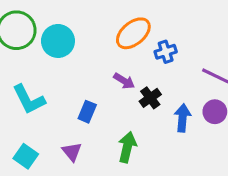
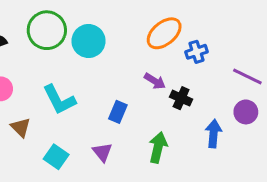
black cross: (150, 98) -> (181, 98), turned -30
blue arrow: (183, 118) -> (213, 134), moved

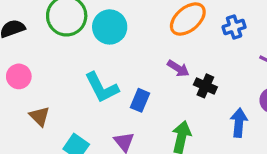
blue cross: (196, 52) -> (234, 27), moved
cyan L-shape: (59, 100) -> (102, 88), moved

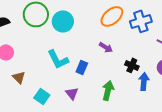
blue cross: (234, 27) -> (141, 21), size x1.5
black cross: (205, 86) -> (132, 65), moved

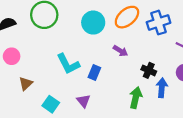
cyan circle: (63, 21) -> (93, 23), moved
brown triangle: (19, 77) -> (26, 83), turned 32
green arrow: (108, 90) -> (136, 98), moved

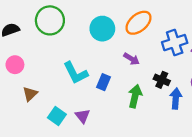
blue cross: (159, 23) -> (175, 43), moved
green arrow: (136, 98) -> (135, 96), moved
purple triangle: (83, 101) -> (83, 116), moved

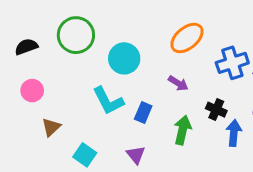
cyan circle: (102, 29) -> (124, 58), moved
purple triangle: (83, 116) -> (136, 155), moved

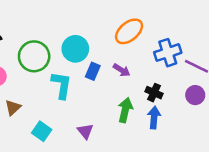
green circle: (76, 35) -> (34, 56), moved
cyan L-shape: (108, 101) -> (62, 85), turned -144
blue rectangle: (143, 112) -> (93, 71), moved
blue arrow: (234, 133) -> (154, 118), moved

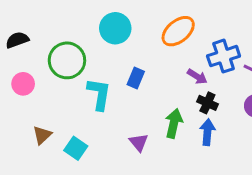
cyan circle: (75, 49) -> (115, 28), moved
purple arrow: (122, 70) -> (197, 77), moved
brown triangle: (13, 108) -> (42, 135), moved
purple triangle: (85, 131) -> (139, 142), moved

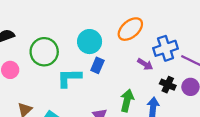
cyan circle: (115, 28) -> (90, 42), moved
cyan L-shape: (99, 94) -> (69, 78), turned -100
black cross: (207, 103) -> (168, 85), moved

